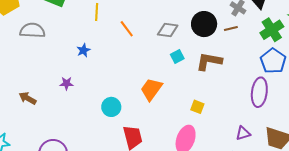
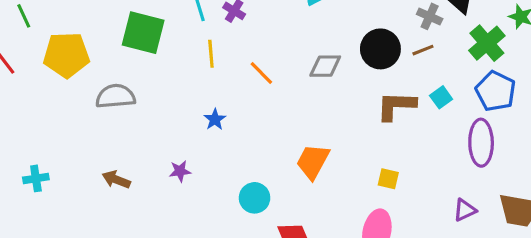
blue star: (83, 50) -> (215, 119), moved
cyan square: (177, 57) -> (441, 97), moved
brown arrow: (28, 98) -> (116, 180), moved

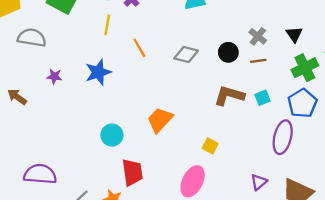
gray cross: (430, 16) -> (258, 36), moved
black circle: (380, 49) -> (228, 52), size x0.7
blue star: (215, 119) -> (98, 72), size x1.6
purple star: (180, 171) -> (54, 76), moved
purple triangle: (465, 210) -> (259, 182), turned -30

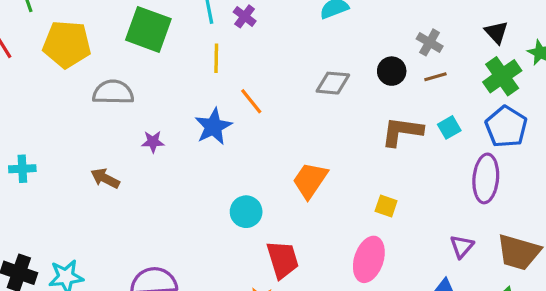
black triangle: (294, 34) -> (496, 32), moved
orange line: (139, 48) -> (251, 101), moved

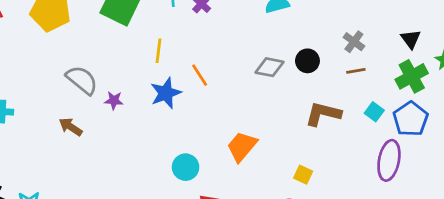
yellow line: (216, 58) -> (159, 51), moved
black circle: (392, 71) -> (307, 61), moved
gray semicircle: (113, 92) -> (82, 80), moved, turned 32
cyan square: (449, 127) -> (374, 112), moved, turned -30

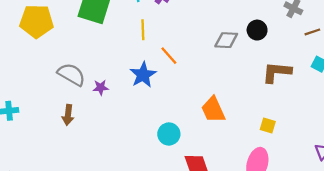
yellow line: (159, 51) -> (143, 30), moved
brown line: (356, 71) -> (312, 32), moved
brown arrow: (71, 127) -> (68, 115), turned -108
orange trapezoid: (242, 146) -> (213, 110), turned -56

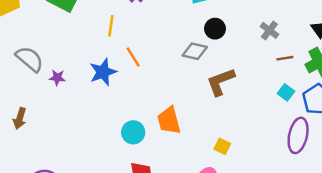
black circle: (257, 30) -> (215, 29), moved
brown L-shape: (277, 72) -> (221, 82), moved, turned -36
brown arrow: (68, 115) -> (20, 118), moved
cyan circle: (169, 134) -> (133, 132), moved

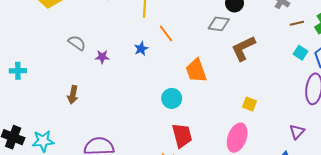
gray semicircle: (30, 59) -> (77, 43), size x0.7
blue star: (103, 72) -> (141, 49), size x0.6
orange trapezoid: (169, 120) -> (196, 71), moved

